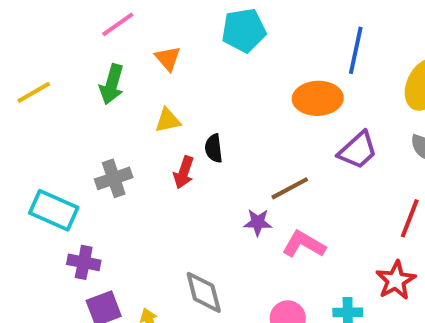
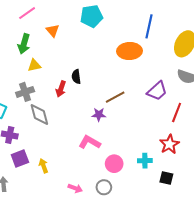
yellow triangle: (168, 120) -> (34, 65), moved
purple trapezoid: (358, 150) -> (157, 91), moved
pink L-shape: (304, 244) -> (90, 142), moved
gray diamond: (204, 292) -> (39, 115), moved

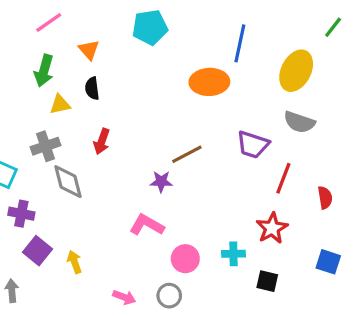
black semicircle: (76, 77) -> (92, 88), moved
purple trapezoid: (157, 91) -> (253, 145), turned 60
purple square: (20, 159) -> (37, 251), turned -30

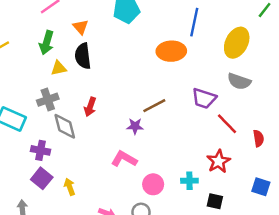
black semicircle: (92, 88) -> (83, 56), size x1.5
red arrow: (102, 141) -> (90, 107), moved
red line: (283, 178) -> (227, 124), turned -65
purple cross: (21, 214) -> (41, 150), moved

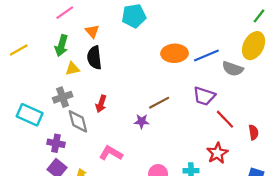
blue line: (194, 22) -> (206, 55), moved, turned 55
yellow ellipse: (237, 43) -> (254, 46), moved
gray semicircle: (239, 81) -> (233, 69), moved
pink L-shape: (124, 159) -> (111, 153), moved

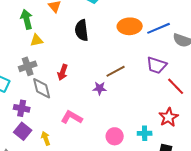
green arrow: (61, 46) -> (27, 19), turned 150
black semicircle: (94, 58) -> (82, 30), moved

